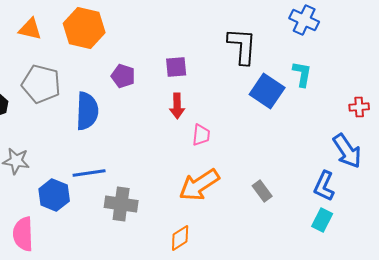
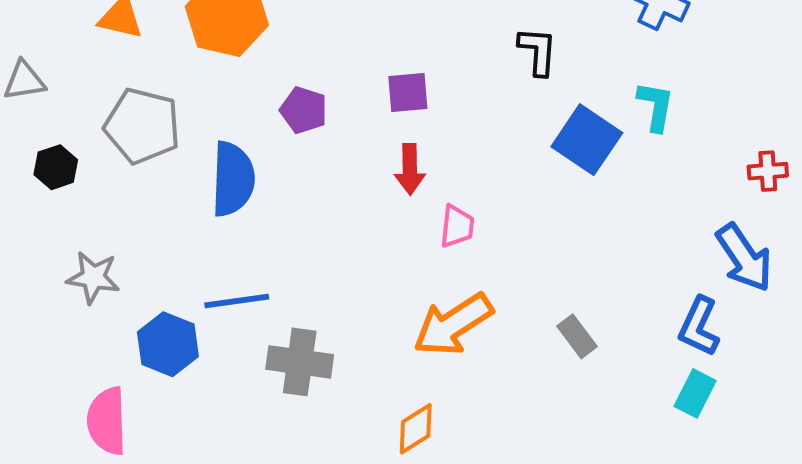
black L-shape: (242, 46) -> (538, 51), size x0.7

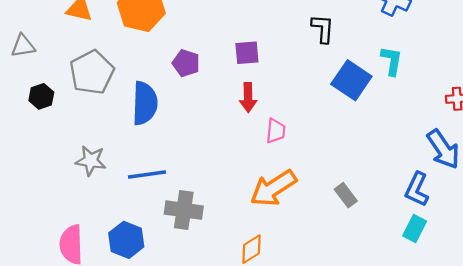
gray pentagon: (142, 126) -> (92, 72), turned 30
gray star: (93, 277) -> (91, 161), moved
blue hexagon: (168, 344) -> (126, 240), moved

